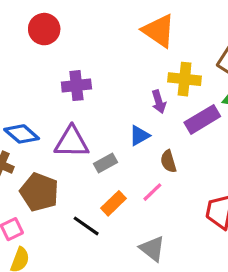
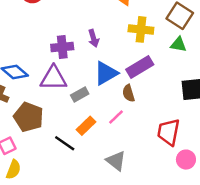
purple cross: (76, 86) -> (62, 47), moved
purple arrow: (159, 102) -> (93, 38), moved
purple rectangle: (202, 119) -> (140, 67), moved
blue triangle: (139, 136) -> (106, 73), size x1.5

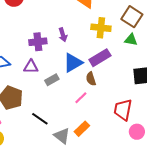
purple triangle: (53, 78) -> (31, 67), size x0.7
orange rectangle: (86, 126) -> (82, 129), moved
gray triangle: (116, 161) -> (62, 136), moved

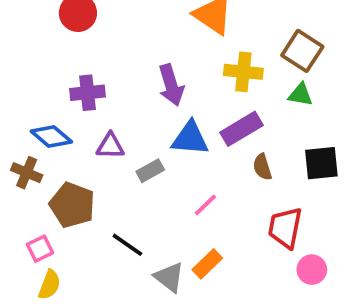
purple arrow: (63, 35) -> (171, 85), size x1.5
purple cross: (38, 42) -> (87, 93), moved
blue triangle: (73, 63) -> (190, 138), turned 35
brown semicircle: (91, 79) -> (262, 167), moved

